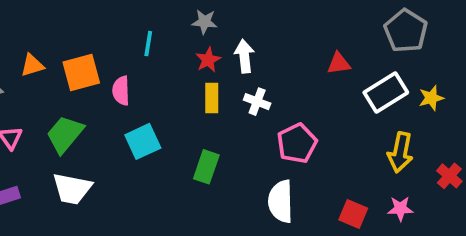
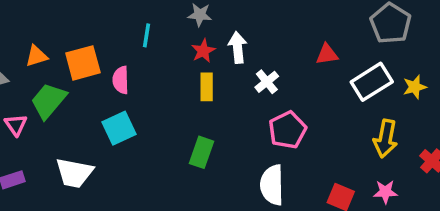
white cross: (257, 102) -> (267, 82), moved, turned 30
green trapezoid: (65, 134) -> (49, 101), moved
cyan square: (143, 141) -> (119, 128), moved

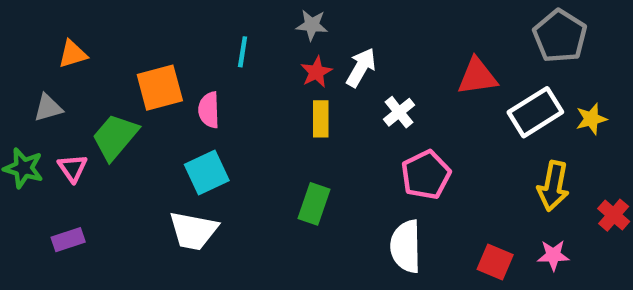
white arrow: (238, 47) -> (361, 67), turned 36
red triangle: (327, 54) -> (477, 76), size x1.4
orange triangle: (36, 56) -> (73, 54), moved
white trapezoid: (74, 173) -> (193, 231), moved

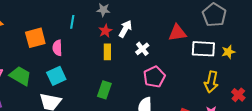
white rectangle: (535, 112) -> (203, 49), turned 35
green trapezoid: (115, 137) -> (20, 76), moved, turned 80

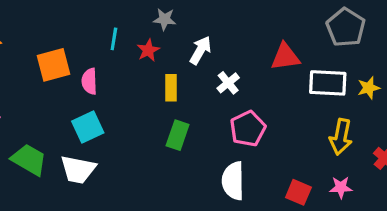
red star: (105, 31) -> (148, 50), moved
green trapezoid: (20, 76) -> (29, 160), moved
green rectangle: (104, 90) -> (178, 135), moved

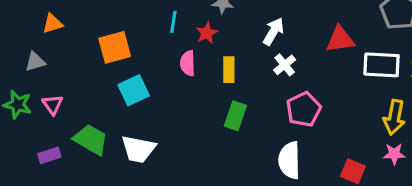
white arrow: (200, 50) -> (273, 31), moved
pink semicircle: (89, 81) -> (188, 63), moved
cyan square: (88, 127) -> (134, 90), moved
pink star: (341, 187) -> (394, 154), moved

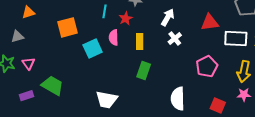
cyan square: (134, 90) -> (93, 48), moved
pink pentagon: (304, 109) -> (207, 67), moved
white trapezoid: (138, 149) -> (107, 100), moved

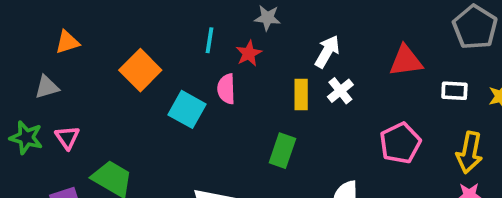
orange square: (68, 27) -> (140, 70), turned -30
white rectangle: (236, 38) -> (454, 91), size x0.6
yellow rectangle: (140, 41) -> (301, 94), moved
cyan square: (93, 48) -> (187, 109), turned -36

